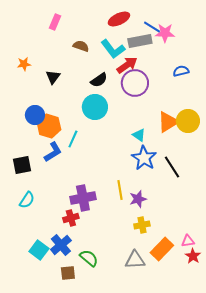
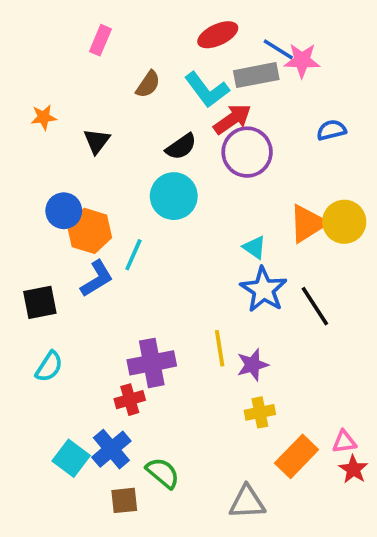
brown semicircle: (81, 46) -> (148, 84), turned 105
gray triangle: (135, 260) -> (247, 502), moved

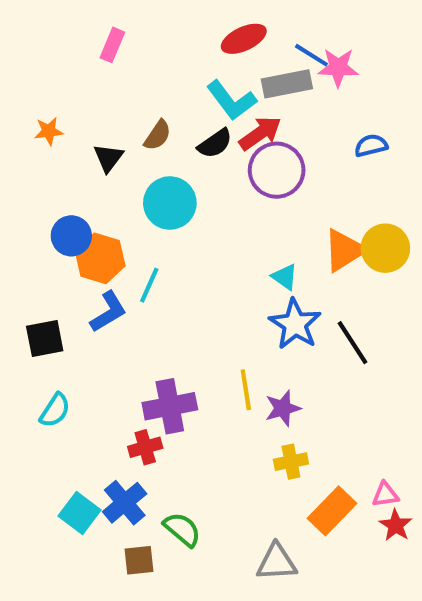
brown semicircle: (148, 84) -> (158, 135), moved
black semicircle: (181, 147) -> (215, 143), moved
cyan circle: (174, 196) -> (170, 203), moved

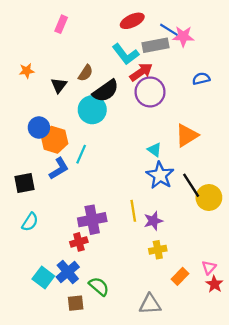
black semicircle: (215, 143) -> (106, 91), moved, size x1.4
yellow circle: (385, 248) -> (209, 197), moved
pink triangle: (385, 494) -> (209, 267), turned -40
orange rectangle: (332, 511) -> (180, 276), size x0.7

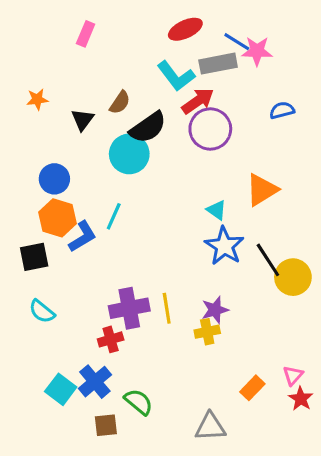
orange hexagon: (54, 140) -> (58, 218), moved
yellow line: (133, 211) -> (167, 308), moved
cyan semicircle: (30, 222) -> (42, 311), turned 96
yellow cross: (158, 250) -> (207, 332), moved

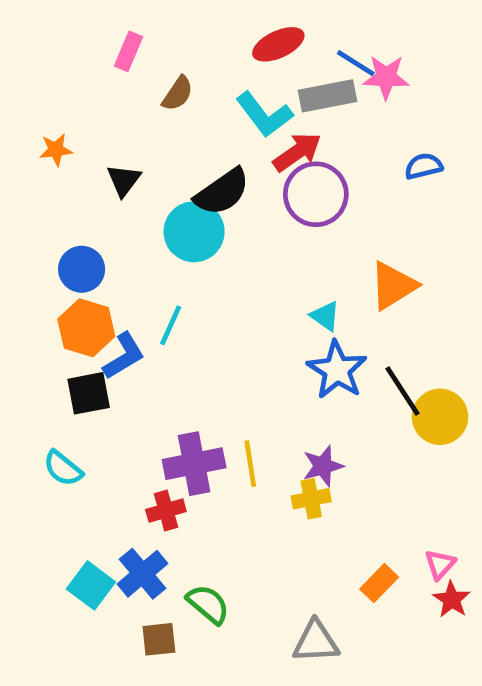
brown semicircle: (120, 103) -> (178, 94), moved
black square: (34, 257) -> (89, 393), moved

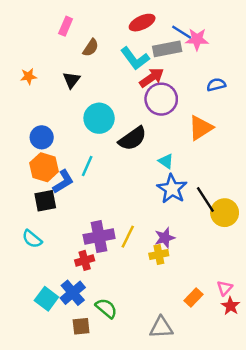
black triangle: (124, 180) -> (72, 80), moved
black semicircle: (222, 192) -> (133, 139), moved
orange triangle: (393, 286) -> (201, 128), moved
yellow line: (250, 464) -> (128, 237), turned 35

